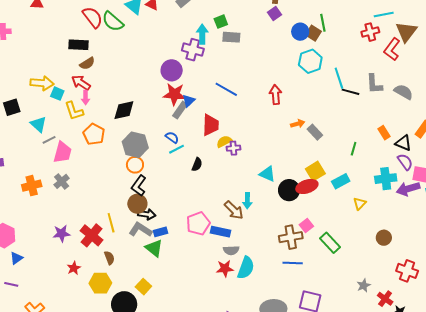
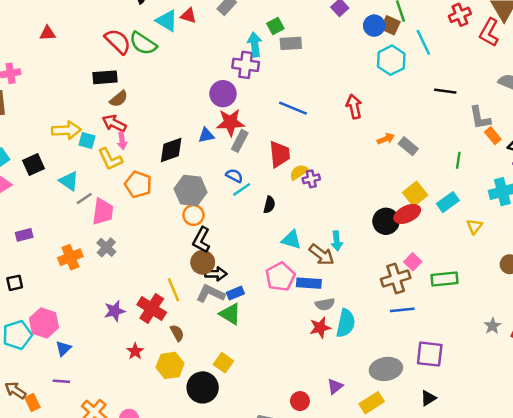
cyan line: (339, 78) -> (423, 42), moved
gray L-shape: (374, 84) -> (480, 118), moved
blue triangle: (189, 101) -> (206, 135), moved, turned 40
cyan triangle: (267, 174) -> (291, 240), moved
green rectangle: (330, 243) -> (445, 279), turned -45

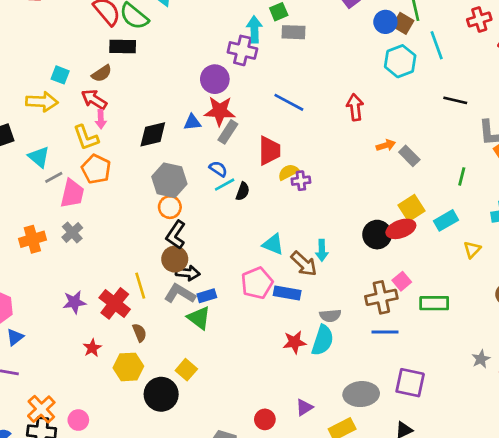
black rectangle: (105, 77) -> (123, 47), moved
cyan square: (87, 140) -> (60, 75), moved
orange pentagon: (138, 184) -> (96, 169), moved
black semicircle: (269, 205) -> (243, 191), moved
gray semicircle: (325, 304) -> (330, 316), moved

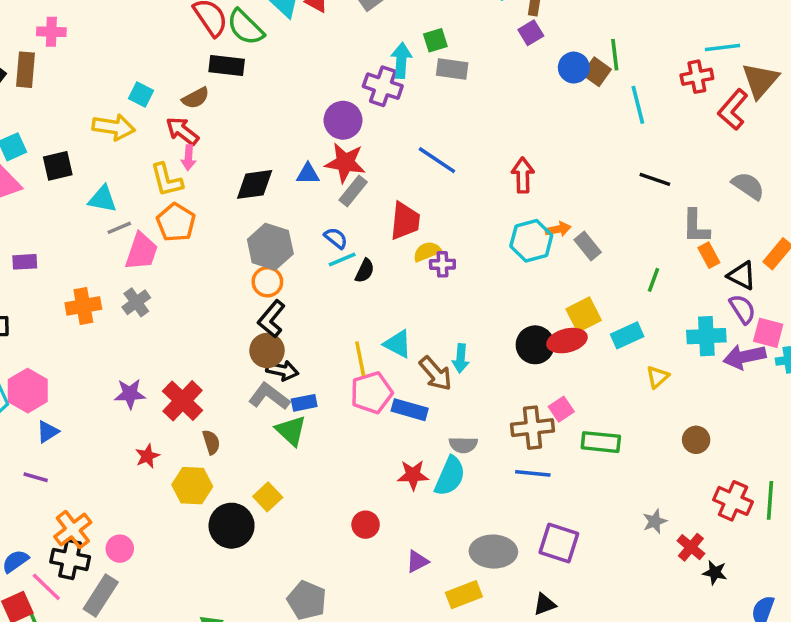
cyan hexagon: (400, 61) -> (531, 241), moved
cyan triangle: (39, 157) -> (103, 199), turned -35
yellow line: (140, 286) -> (360, 359), moved
red circle: (265, 419) -> (366, 525), moved

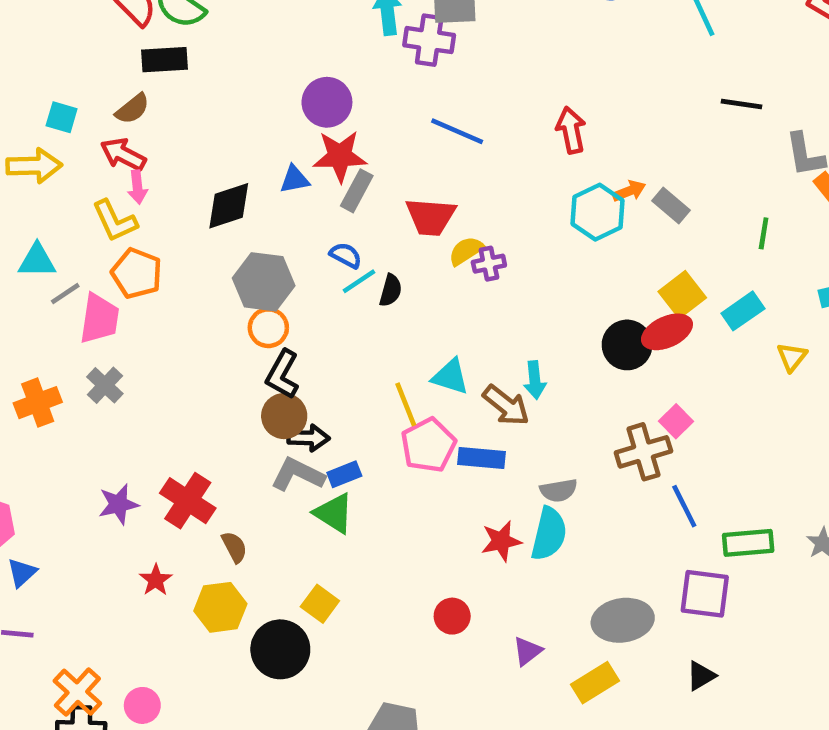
purple cross: (383, 86) -> (429, 40), moved
red trapezoid: (405, 221) -> (431, 217), turned 99
green rectangle: (601, 442) -> (748, 543), moved
blue line: (533, 473) -> (684, 506), moved, turned 68

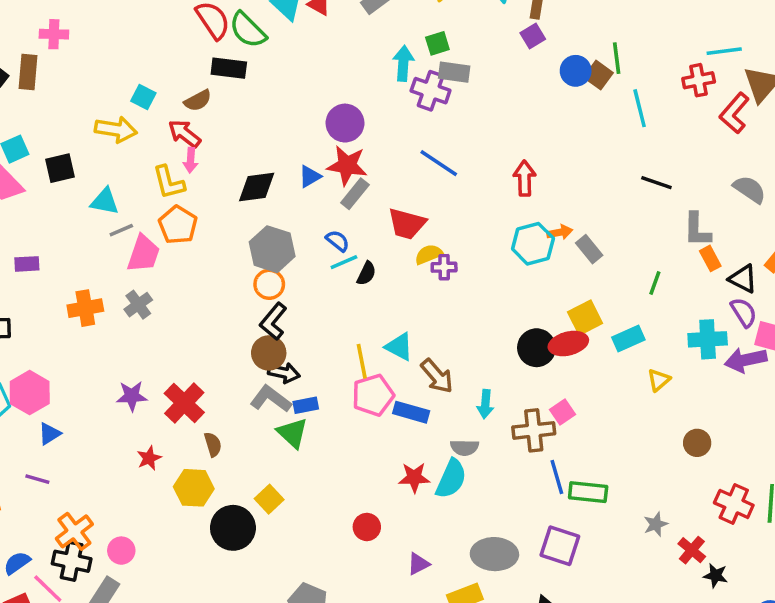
blue triangle: (295, 179) -> (310, 176), turned -30
cyan arrow: (535, 380) -> (485, 404), moved
green rectangle: (748, 543) -> (588, 492), moved

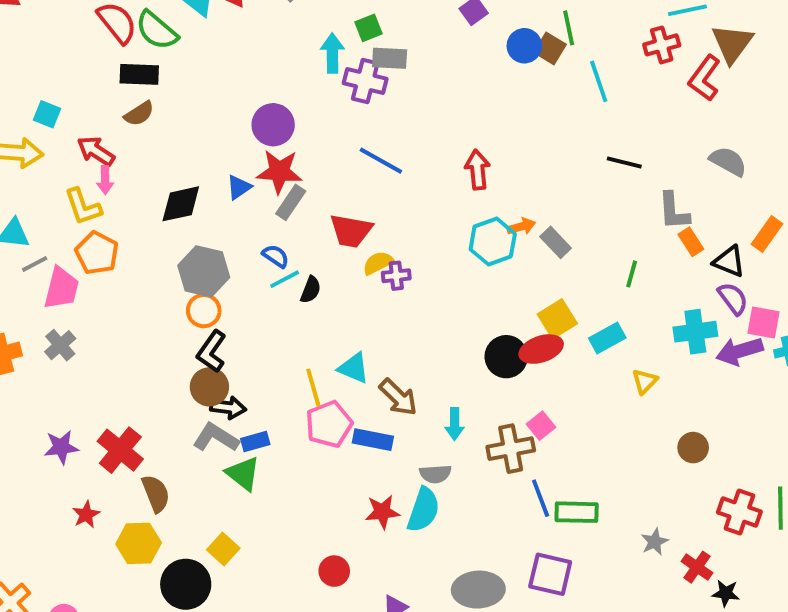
brown semicircle: (198, 101) -> (139, 114), moved
brown semicircle: (213, 444) -> (156, 493), size x1.4

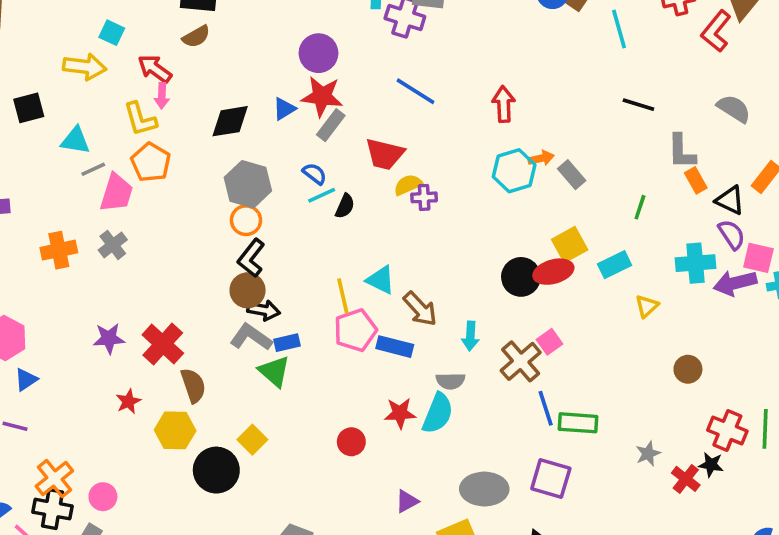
brown cross: (511, 449) -> (521, 361), turned -33
red circle: (334, 571) -> (351, 442), moved
black star: (726, 593) -> (711, 465), moved

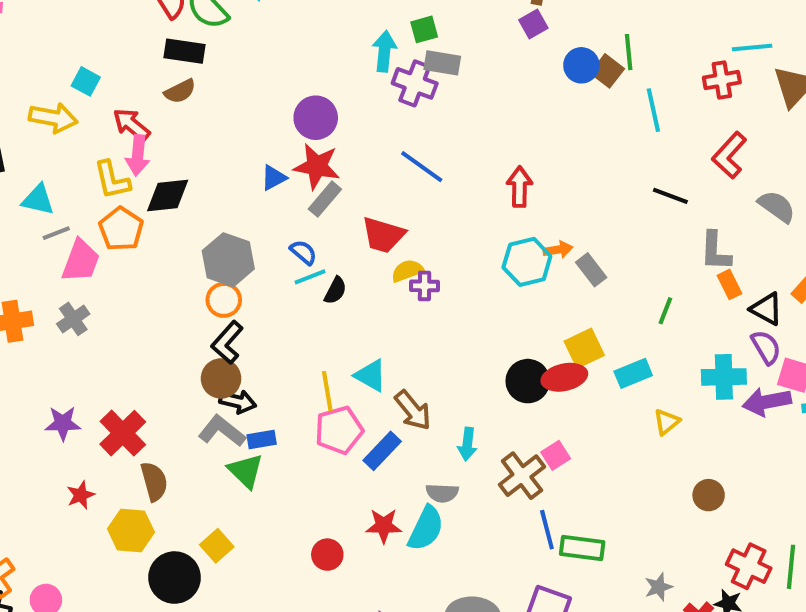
red L-shape: (716, 31) -> (729, 155), moved
pink arrow: (162, 96) -> (138, 155), size x1.4
black diamond: (230, 121) -> (168, 195), moved
blue rectangle: (395, 347) -> (382, 451), turned -64

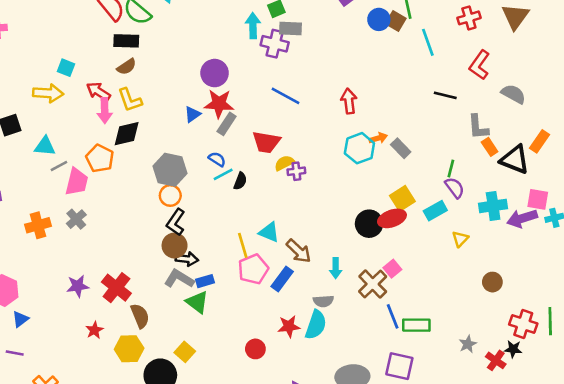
yellow L-shape: (112, 180) -> (130, 100), moved
black triangle: (766, 309) -> (515, 160), size x1.4
purple semicircle: (766, 347) -> (455, 188), moved

